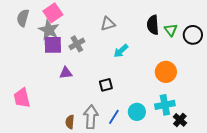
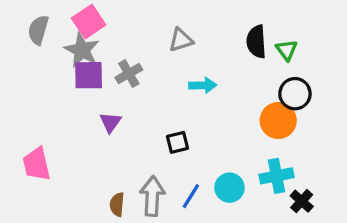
black circle: (193, 35) -> (295, 94), moved
cyan arrow: (121, 51) -> (203, 85), turned -140
purple triangle: (66, 73) -> (110, 122), turned -48

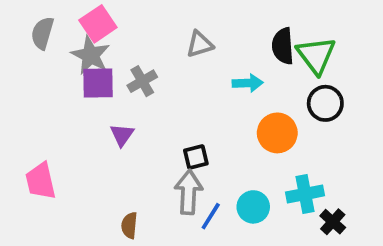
green triangle: (287, 50) -> (316, 55), size x1.6
cyan arrow: (203, 85) -> (248, 83), moved
orange circle: (278, 121) -> (277, 133), moved
gray arrow: (152, 196) -> (189, 192), moved

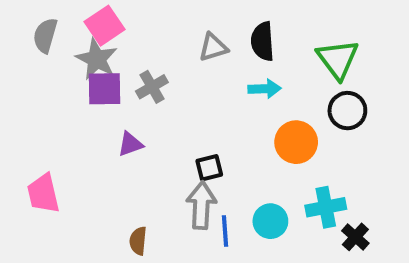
black semicircle: (283, 46) -> (263, 41), moved
purple triangle: (122, 135) -> (130, 144), turned 35
blue line: (211, 216) -> (225, 231), turned -36

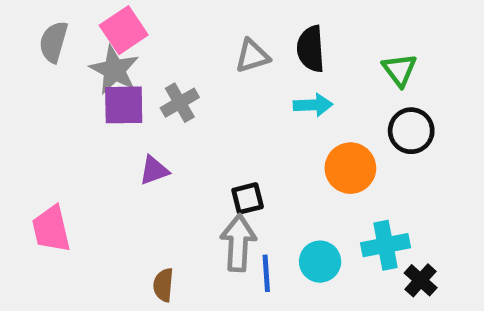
green triangle: (338, 59) -> (400, 70), size x0.7

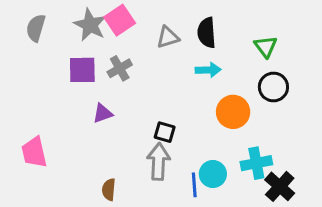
pink square: (124, 30) -> (120, 20), moved
gray star: (114, 70) -> (90, 25), moved
black square: (248, 198) -> (165, 132), turned 30
blue line: (266, 273) -> (194, 185), moved
black cross: (421, 280) -> (280, 186), size x1.4

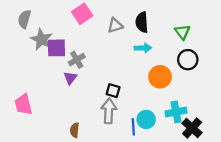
gray star: (90, 25) -> (41, 39), moved
gray cross: (120, 68) -> (77, 60), moved
purple triangle: (103, 113) -> (70, 78), turned -32

